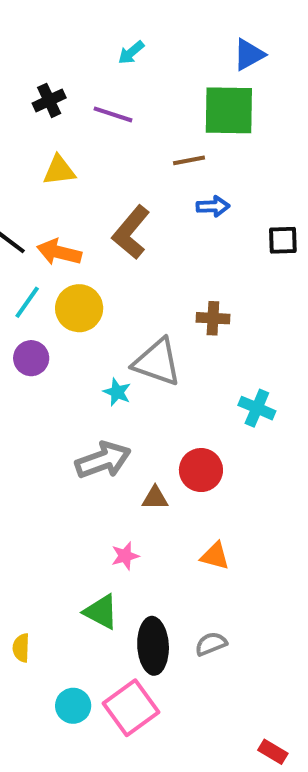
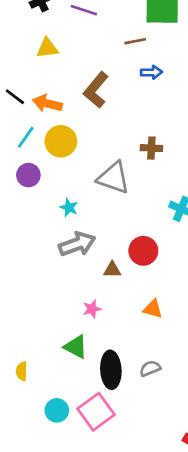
cyan star: (117, 392) -> (69, 208), moved

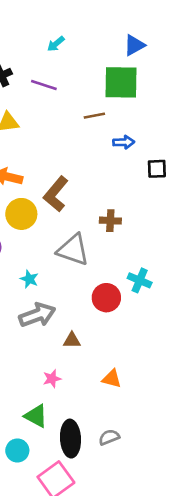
blue arrow: (151, 72) -> (124, 142), moved
brown L-shape: (96, 90) -> (56, 194), moved
red circle: (143, 251) -> (106, 298), moved
cyan circle: (57, 410) -> (17, 450), moved

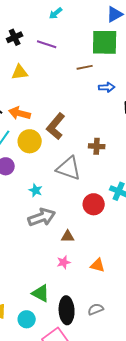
pink star: (52, 379) -> (64, 262), moved

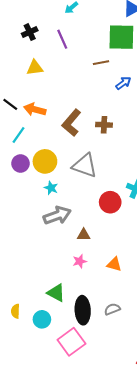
purple line: (47, 44) -> (62, 39), turned 48
blue arrow: (107, 87) -> (123, 83), turned -35
yellow circle: (30, 141) -> (45, 161), moved
brown cross: (97, 146) -> (104, 125), moved

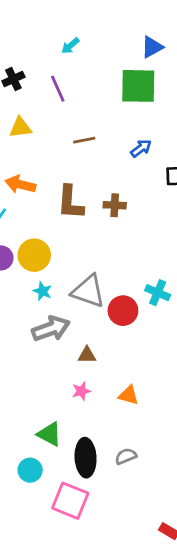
brown line: (101, 63) -> (84, 140), moved
brown L-shape: (71, 123) -> (70, 202), turned -36
gray triangle: (85, 166) -> (88, 291), moved
pink square: (71, 342) -> (70, 501), turned -32

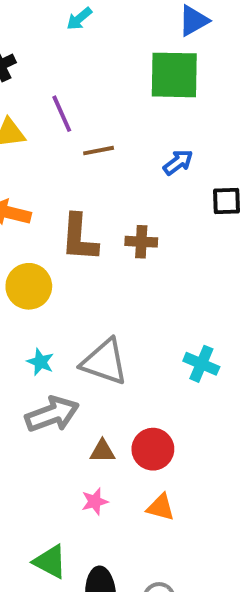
purple line: (58, 89) -> (62, 114), moved
yellow circle: (34, 255) -> (29, 286), moved
red circle: (123, 311) -> (153, 449), moved

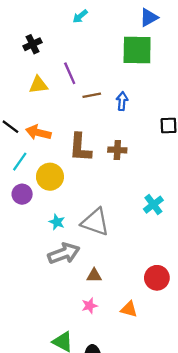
blue arrow: (178, 162) -> (122, 101), moved, turned -48
cyan cross: (201, 364) -> (153, 205), moved, turned 30
red circle: (153, 449) -> (157, 278), moved

